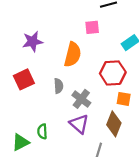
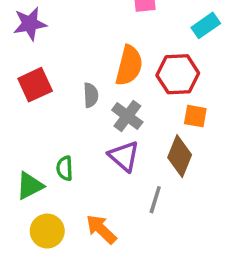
purple star: (33, 41) -> (30, 24), moved
orange semicircle: (73, 54) -> (129, 66), moved

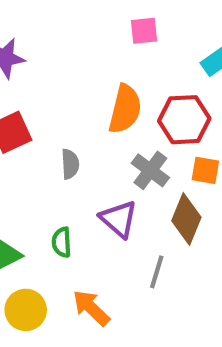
gray semicircle: (91, 95) -> (70, 164), moved
gray cross: (127, 116) -> (150, 170), moved
green semicircle: (65, 168) -> (62, 242), moved

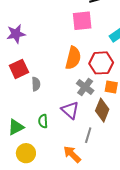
pink square: (144, 31) -> (82, 21), size x1.5
gray semicircle: (70, 164) -> (36, 84), moved
orange arrow: (91, 308) -> (72, 154), moved

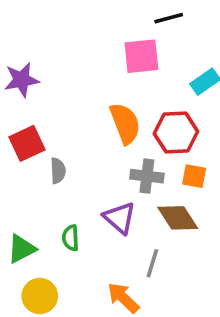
orange semicircle: (73, 58) -> (125, 123), turned -35
gray cross: (85, 87) -> (147, 176), turned -30
brown diamond: (102, 110) -> (178, 218), turned -55

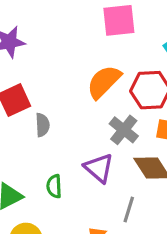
orange semicircle: (125, 123) -> (104, 82), turned -114
gray cross: (147, 176) -> (124, 130), turned 32

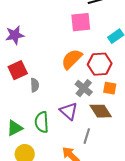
green semicircle: (54, 186) -> (42, 122), size x1.5

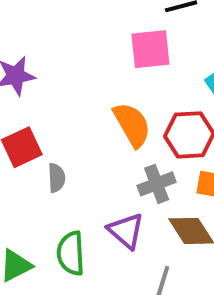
orange semicircle: (72, 59) -> (132, 125), turned 105
gray cross: (84, 88) -> (157, 184), turned 30

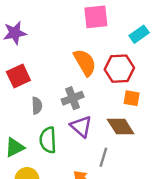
gray semicircle: (57, 178) -> (37, 106), moved
gray cross: (157, 184) -> (73, 98), moved

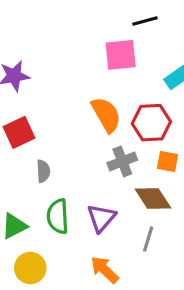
gray cross: (73, 98) -> (122, 161), moved
purple triangle: (81, 126) -> (101, 218), moved, turned 30
gray line: (103, 157) -> (148, 239), moved

